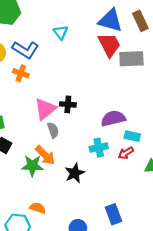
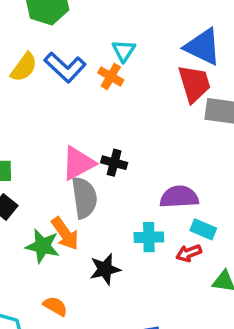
orange cross: (21, 73) -> (111, 76), moved
gray semicircle: (53, 130) -> (84, 198), size x1.6
orange semicircle: (38, 208) -> (55, 306), moved

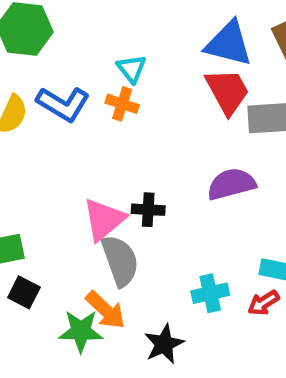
purple semicircle: (179, 197) -> (231, 184), moved

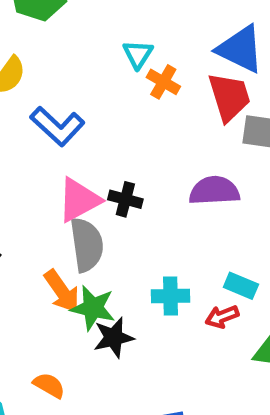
blue L-shape: (63, 104) -> (57, 126), moved
orange cross: (122, 104) -> (163, 82), moved
green star: (81, 331) -> (93, 308), moved

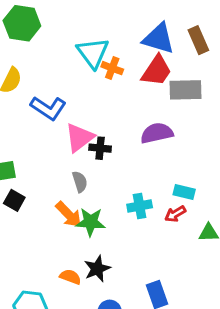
cyan triangle: (138, 54) -> (93, 53), size x1.6
red trapezoid: (229, 97) -> (157, 71), turned 60
pink triangle: (79, 200) -> (79, 138), moved
gray semicircle: (87, 245) -> (80, 182), size x0.6
black star: (114, 337) -> (97, 269), moved

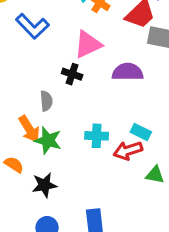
pink triangle: (79, 138) -> (88, 44), moved
red arrow: (175, 214) -> (128, 151), size x1.4
orange semicircle: (70, 277) -> (14, 165), moved

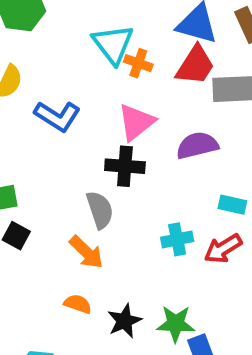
black cross: (72, 74) -> (125, 166), size x1.4
gray semicircle: (46, 101) -> (100, 210), size x1.4
cyan rectangle: (141, 132) -> (232, 205), moved
green star: (48, 140) -> (176, 324), moved

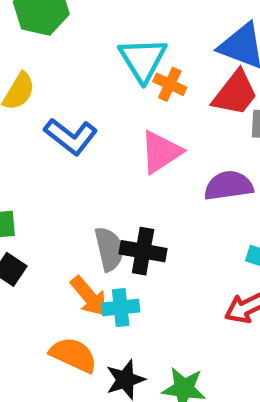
black cross: (125, 166) -> (143, 251), moved
cyan cross: (177, 239) -> (121, 308), moved
orange semicircle: (78, 304) -> (73, 355), size x1.5

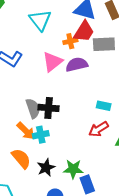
orange cross: (170, 84) -> (70, 41), moved, turned -32
purple semicircle: (229, 186) -> (77, 65), moved
orange semicircle: (73, 355) -> (21, 158), turned 30

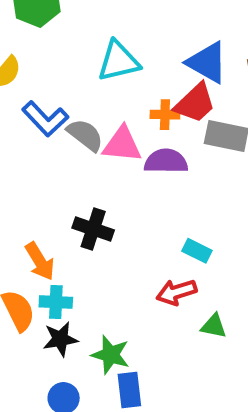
cyan triangle: (40, 20) -> (119, 61), turned 40
pink triangle: (52, 62) -> (122, 145), turned 30
gray semicircle: (33, 108) -> (85, 135), moved, turned -48
cyan cross: (41, 135) -> (56, 302), moved

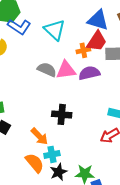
cyan triangle: (119, 61) -> (55, 30), turned -50
blue L-shape: (45, 119) -> (19, 27), moved

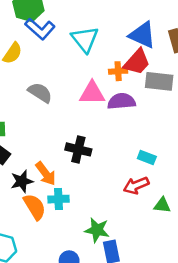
gray semicircle: (47, 70) -> (40, 93), moved
black star: (58, 172) -> (22, 181), moved

